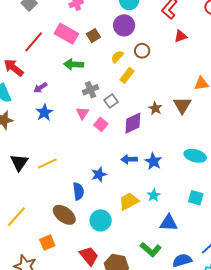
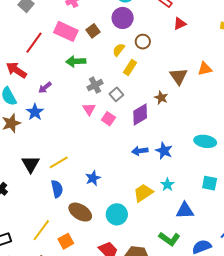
brown triangle: (182, 105) -> (179, 76), moved
blue star: (44, 113) -> (35, 112), moved
blue star: (99, 174) -> (93, 178), moved
blue semicircle: (78, 191) -> (57, 189), moved
yellow line: (16, 217) -> (41, 230), moved

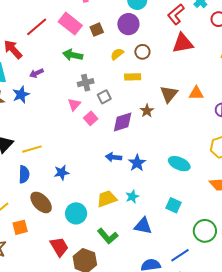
red triangle: (180, 24) -> (183, 43), size x1.6
yellow rectangle: (130, 67) -> (133, 77), moved, turned 42
green L-shape: (169, 239) -> (108, 236), moved

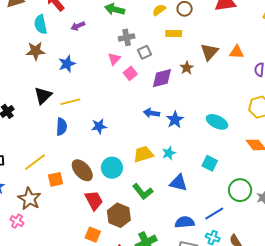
blue star: (21, 95) -> (67, 64), moved
brown ellipse: (41, 202) -> (82, 170), moved

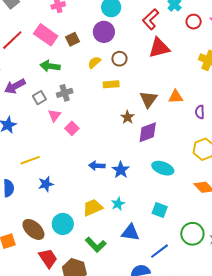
purple arrow: (78, 26) -> (15, 86), size x1.5
gray square: (145, 52) -> (39, 98), moved
purple diamond: (162, 78) -> (148, 132), moved
yellow line: (70, 102) -> (30, 160), moved
blue line: (214, 214) -> (159, 251), moved

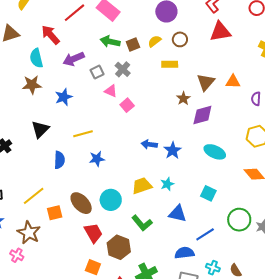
brown square: (72, 39) -> (133, 44), moved
gray cross: (65, 93) -> (123, 69), turned -35
pink triangle: (54, 115) -> (111, 91), turned -48

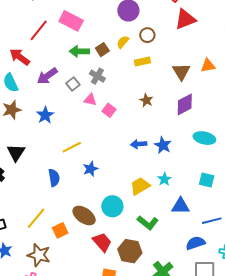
brown star: (183, 98) -> (146, 100), moved
black triangle: (40, 129) -> (16, 153), moved
blue line: (205, 234) -> (212, 221), turned 30

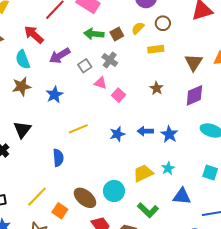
blue star: (90, 169) -> (117, 134), moved
orange square: (60, 230) -> (60, 211), turned -35

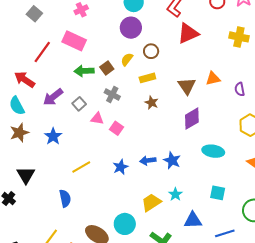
gray cross: (110, 60) -> (112, 95), moved
brown star: (157, 88) -> (152, 103), moved

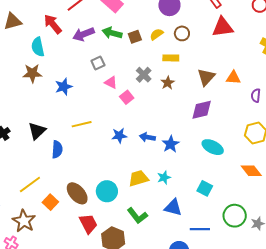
gray cross: (112, 95) -> (144, 75), moved
purple arrow: (53, 97) -> (83, 34), moved
black triangle: (26, 175) -> (37, 131), moved

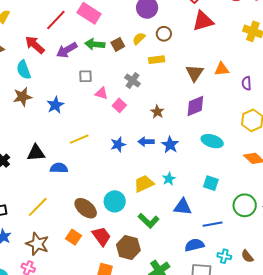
gray square: (98, 63) -> (86, 76), turned 32
brown star: (168, 83) -> (157, 112), moved
black triangle: (37, 131) -> (36, 153), turned 48
blue semicircle: (57, 149) -> (59, 168), turned -84
orange square: (50, 202) -> (73, 237), moved

